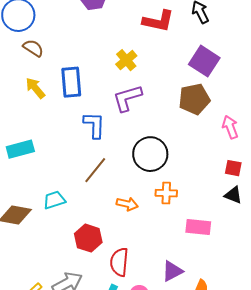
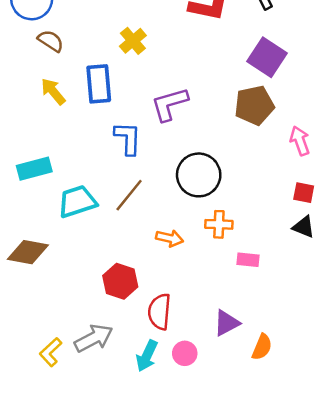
yellow cross: (126, 60) -> (133, 41), moved
cyan trapezoid: (54, 200) -> (77, 202), moved, size x1.4
pink rectangle: (198, 227) -> (248, 260), moved, size x0.7

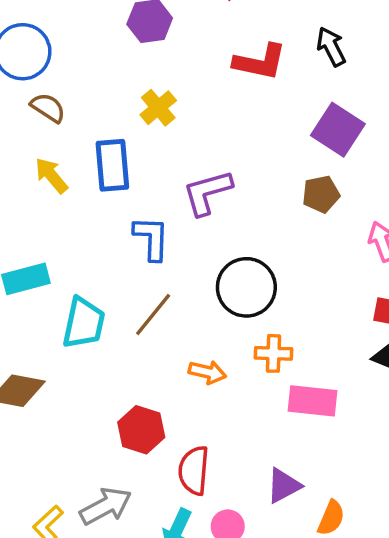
brown pentagon: (254, 105) -> (321, 194), size x0.7
cyan trapezoid: (77, 202) -> (84, 323), turned 120
pink rectangle: (248, 260) -> (312, 401), size x1.6

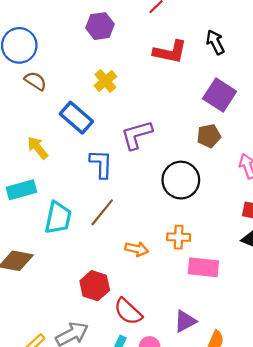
blue rectangle: (112, 165) -> (76, 118), turned -44
yellow arrow: (51, 175) -> (38, 148), moved
black circle: (246, 287) -> (181, 180), moved
red semicircle: (194, 470) -> (128, 311), turned -52

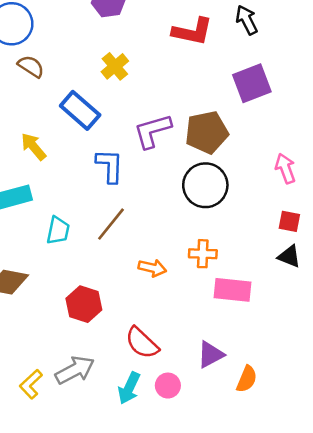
purple square: (220, 95) -> (252, 83), turned 36
brown pentagon: (209, 136) -> (207, 132), moved, size x1.5
cyan trapezoid: (58, 218) -> (58, 230), size x0.7
red hexagon: (95, 286) -> (84, 304), moved

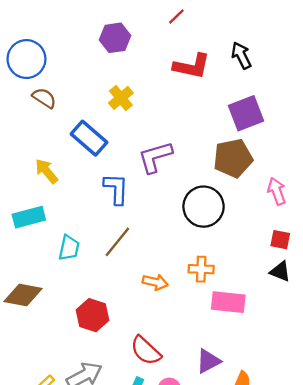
brown pentagon: (207, 132) -> (233, 158), moved

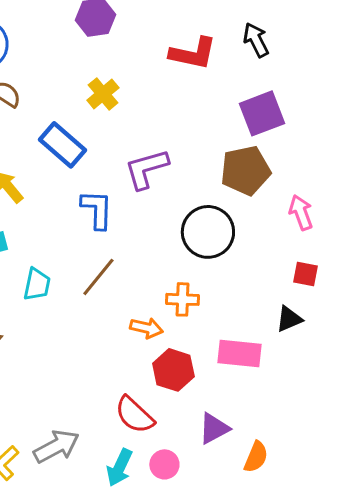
orange cross: (201, 269) -> (182, 299), moved
black triangle: (280, 271) -> (289, 319), moved, turned -45
red hexagon: (93, 315) -> (173, 370), moved

